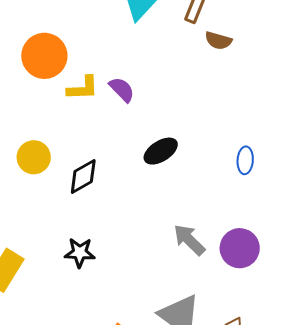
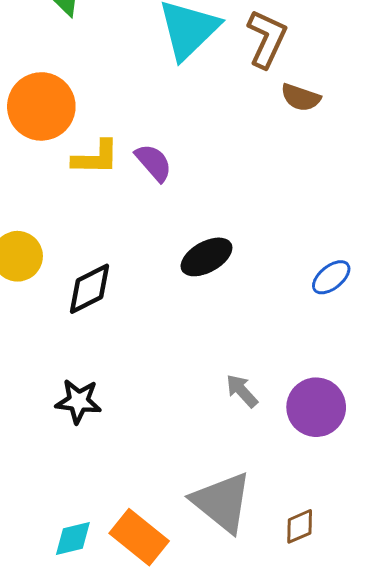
blue ellipse: (245, 160) -> (331, 277), turned 44
gray arrow: (189, 240) -> (242, 391), size x0.7

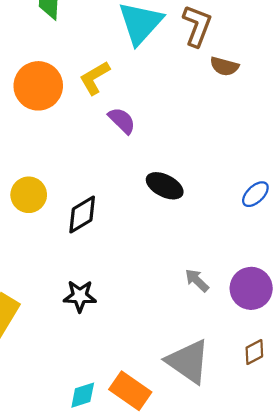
yellow L-shape: (96, 158) -> (95, 78), moved, turned 153
black ellipse: (206, 257) -> (165, 186), turned 60
brown diamond: (300, 526) -> (254, 352), moved

